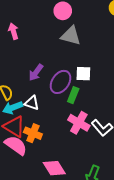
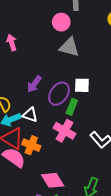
pink cross: (79, 123) -> (64, 131), moved

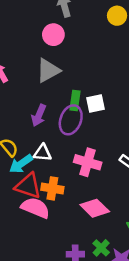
gray triangle: (69, 47) -> (48, 70), moved, turned -30
green rectangle: (72, 107) -> (75, 101), moved
pink diamond: (53, 180) -> (95, 208), moved

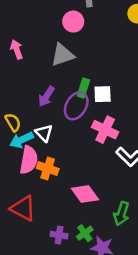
white triangle: (43, 153) -> (44, 133), turned 30
pink cross: (88, 162) -> (105, 130), moved
red triangle: (28, 186) -> (23, 208), moved
pink semicircle: (35, 208) -> (29, 160), moved, turned 68

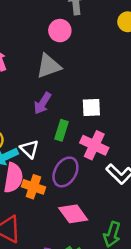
green rectangle: (83, 88) -> (62, 130), moved
purple arrow: (46, 97) -> (42, 103), moved
purple ellipse: (76, 106) -> (65, 172), moved

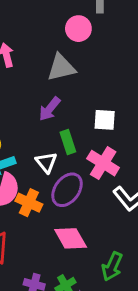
green rectangle: (62, 130) -> (68, 142), turned -42
white triangle: (29, 149) -> (46, 162), moved

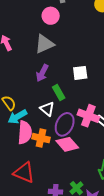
pink cross: (103, 163) -> (88, 116), moved
pink diamond: (71, 238) -> (67, 144), moved

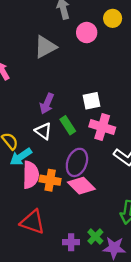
pink circle: (51, 16) -> (87, 33), moved
gray triangle: (44, 44) -> (45, 47), moved
white triangle: (47, 109) -> (43, 131), moved
pink cross: (88, 116) -> (102, 127), moved

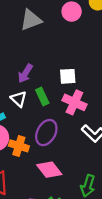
pink diamond: (81, 186) -> (49, 170), moved

